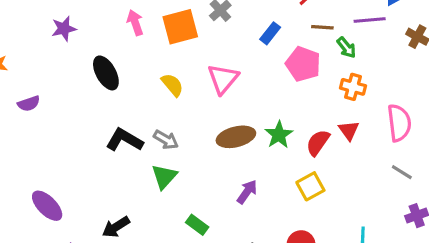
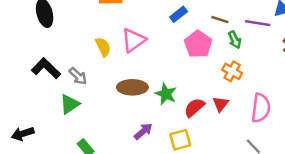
yellow semicircle: (172, 85) -> (103, 47), moved
green star: (279, 135) -> (166, 94), turned -30
purple arrow: (247, 192) -> (143, 131), moved

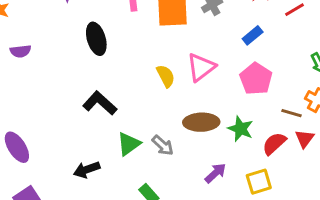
brown line: (220, 20) -> (291, 113), moved
pink pentagon: (198, 44) -> (256, 79), moved
gray arrow: (78, 76) -> (163, 145), moved
black arrow: (23, 134) -> (87, 170), moved

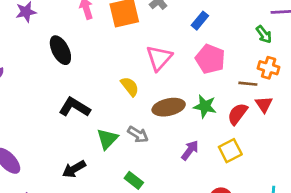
yellow semicircle: (166, 76) -> (130, 87), moved

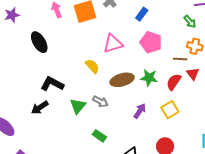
pink triangle: (159, 58) -> (113, 44), turned 35
black arrow: (74, 169) -> (40, 107), moved

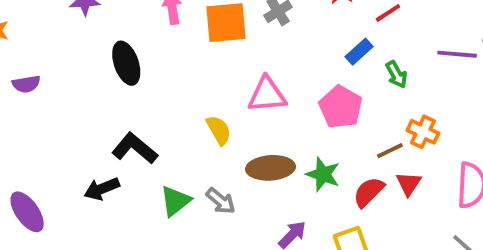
blue rectangle: (142, 14) -> (359, 52), moved
green arrow: (190, 22) -> (396, 75), moved
brown line: (180, 59) -> (390, 151), turned -40

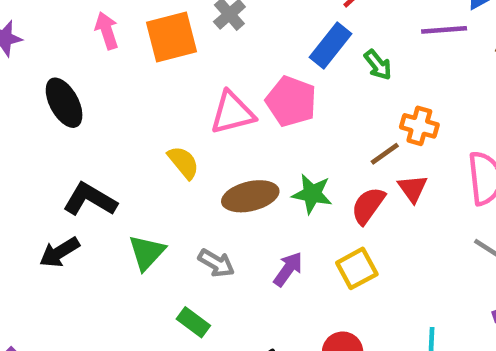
blue rectangle: (359, 52) -> (330, 46), size x1.4
pink pentagon: (341, 107) -> (291, 101), moved
gray arrow: (221, 201) -> (216, 263), moved

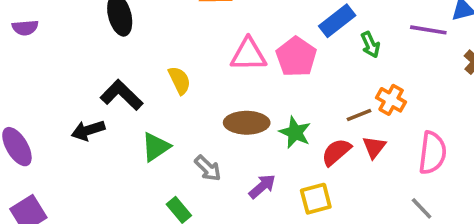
yellow semicircle: (183, 162) -> (179, 80), moved

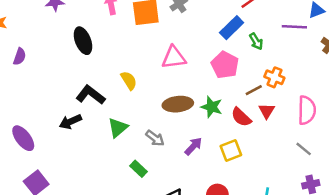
purple semicircle: (25, 28) -> (20, 57), turned -60
pink pentagon: (296, 57) -> (225, 65), moved
red semicircle: (336, 152) -> (241, 117), turned -90

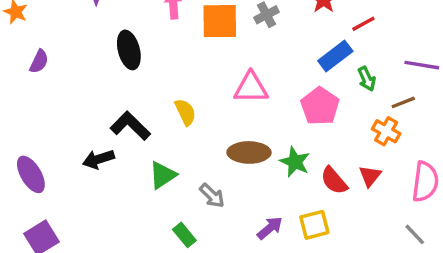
brown line: (254, 90) -> (403, 102), moved
purple arrow: (193, 146) -> (270, 228), moved

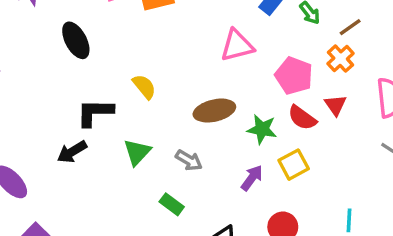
pink triangle: (251, 88) -> (237, 46), moved
pink pentagon: (320, 106) -> (294, 76), moved
black L-shape: (130, 126) -> (95, 112), turned -30
orange cross: (386, 131) -> (341, 59), turned 32
green star: (295, 162) -> (262, 129), moved

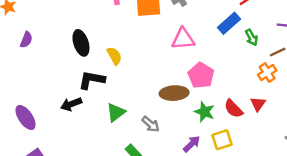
black ellipse: (76, 40) -> (81, 43), moved
pink triangle: (237, 46) -> (183, 39), moved
pink pentagon: (294, 76) -> (201, 75), moved
yellow semicircle: (144, 87) -> (114, 56), moved

